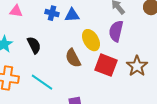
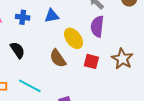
blue cross: (52, 13) -> (23, 17), moved
red square: (106, 65) -> (91, 61), size x0.7

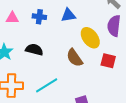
black semicircle: (18, 50) -> (34, 50), turned -42
cyan line: (30, 86) -> (47, 85), turned -60

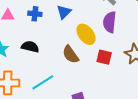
blue triangle: (68, 15) -> (64, 12), turned -35

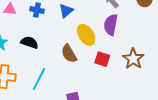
cyan line: (43, 82) -> (39, 79), turned -35

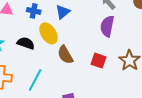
yellow ellipse: (86, 35) -> (48, 33), moved

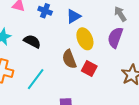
yellow ellipse: (48, 33) -> (85, 39), moved
red square: (98, 61) -> (89, 69), moved

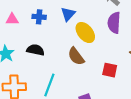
red square: (89, 69) -> (110, 70), moved

